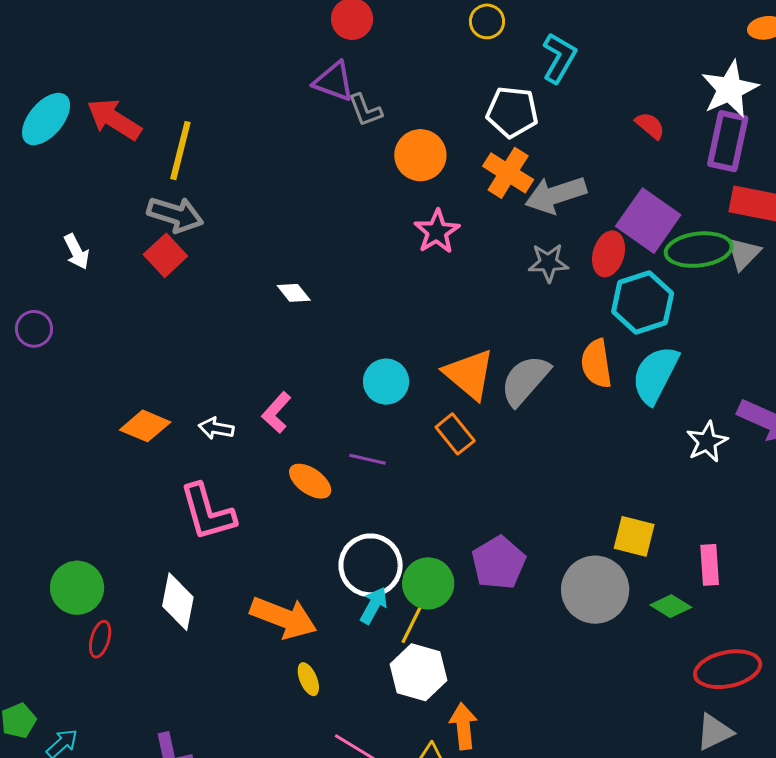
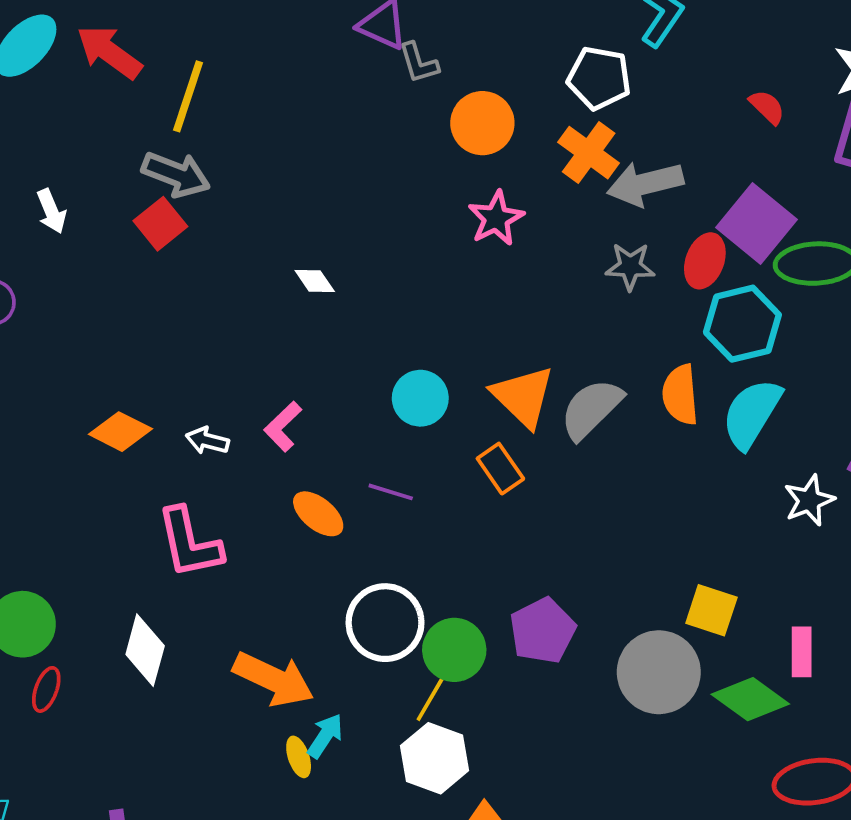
cyan arrow: (374, 605) -> (325, 736), moved
green diamond: (671, 606) -> (750, 699), size x1.5

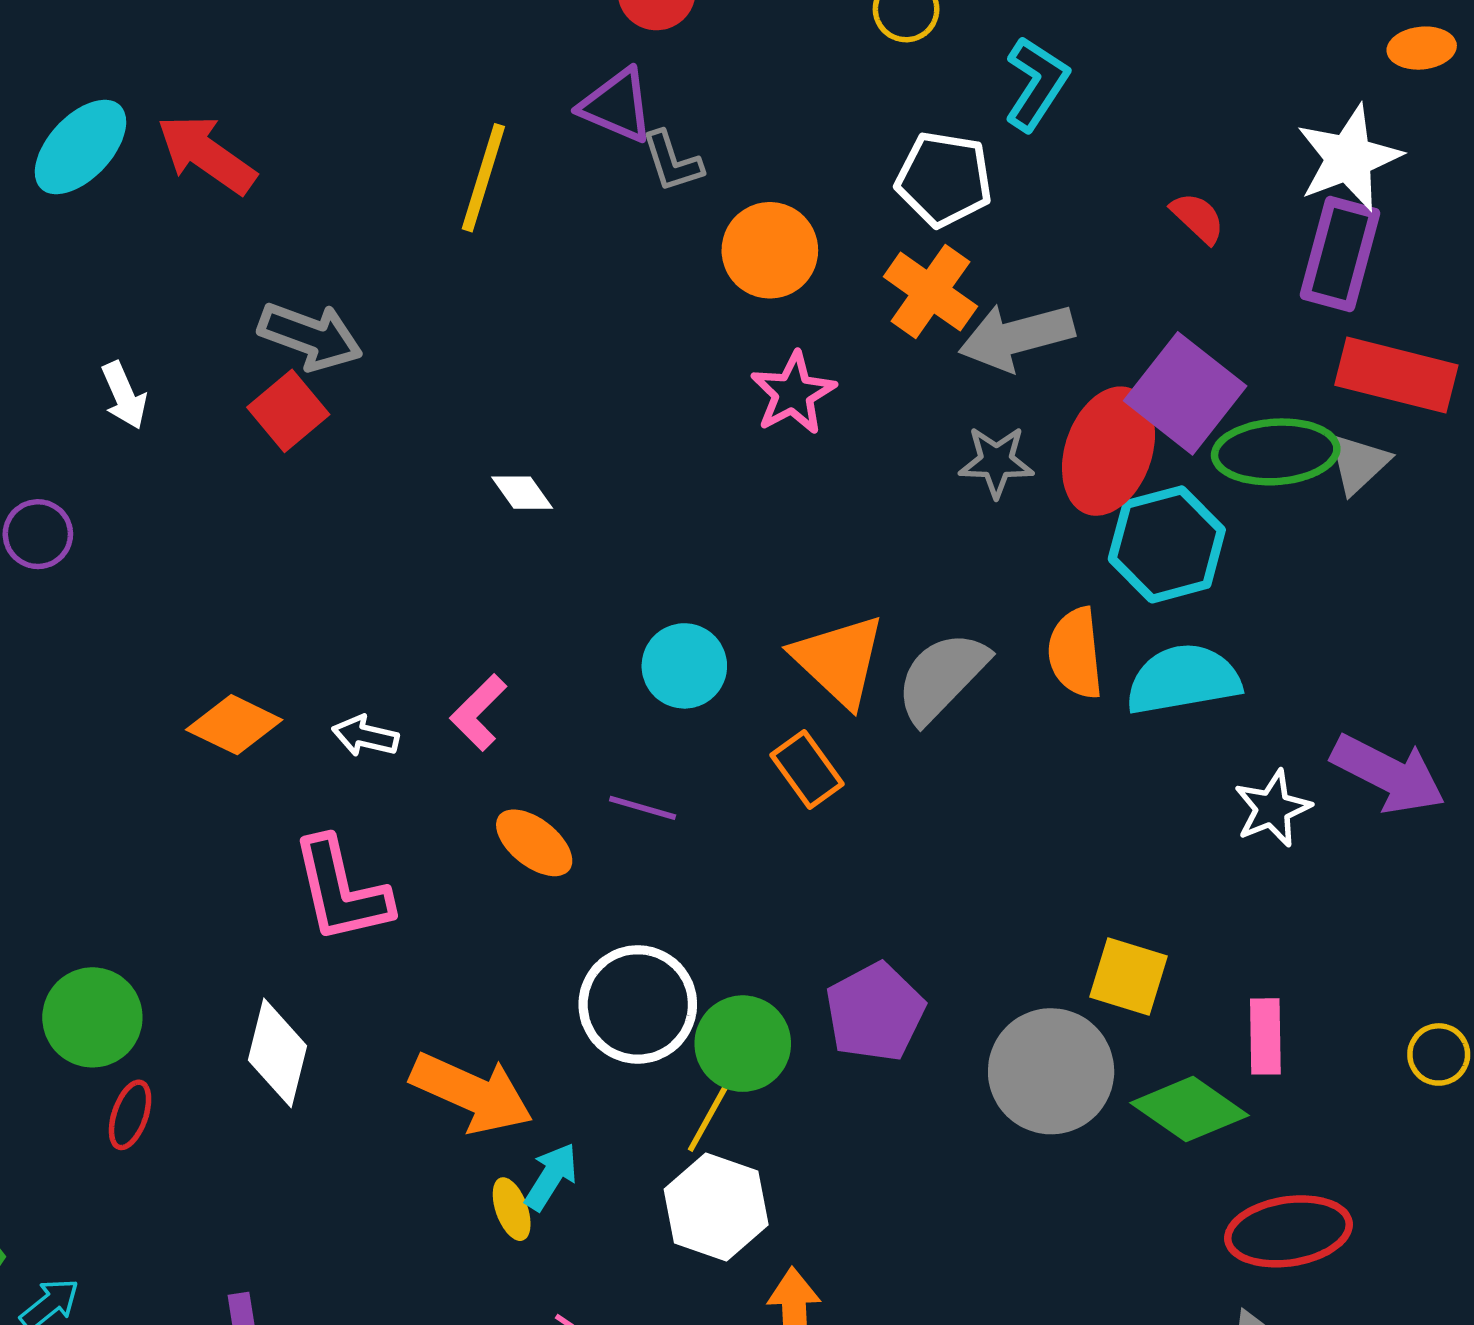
yellow line: (188, 96) -> (483, 178), moved
red ellipse: (705, 261) -> (1109, 451), size x1.5
cyan semicircle: (752, 414) -> (1183, 679), turned 50

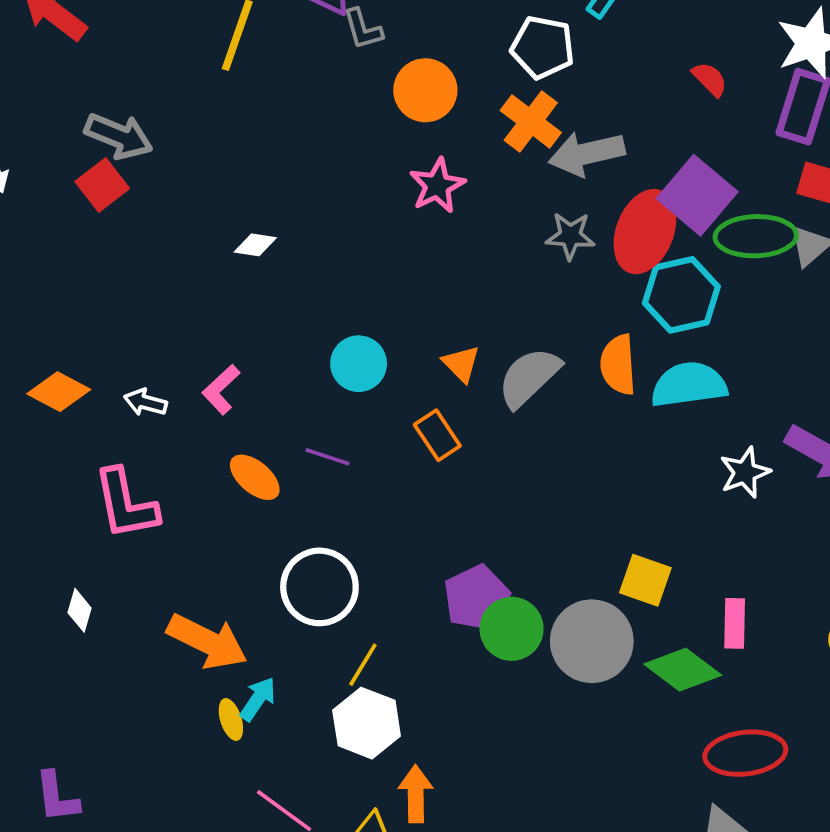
white diamond: (522, 493) -> (255, 245), turned -48
orange triangle: (839, 660) -> (461, 364), size x0.6
green circle: (743, 1044) -> (512, 629), moved
white diamond: (278, 1053) -> (80, 610), size x0.6

